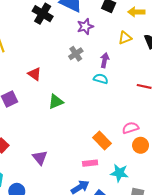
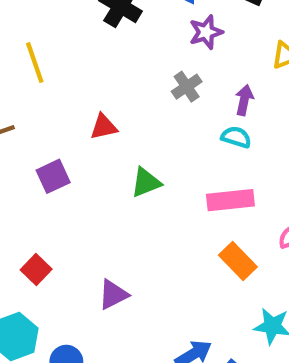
red triangle: (35, 74) -> (104, 127), turned -48
purple triangle: (40, 158) -> (113, 295), turned 42
pink rectangle: (90, 163) -> (230, 200), moved, size x1.5

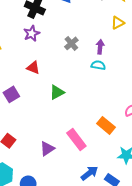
purple star: (206, 32) -> (32, 33), moved
red triangle: (104, 127) -> (33, 68), turned 40
pink rectangle: (230, 200) -> (76, 140), moved, turned 65

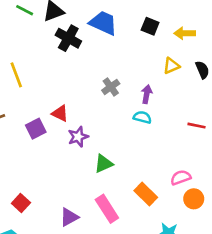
purple star: (32, 33) -> (78, 137), moved
green triangle: (57, 92) -> (104, 164), moved
purple square: (11, 94) -> (36, 129), moved

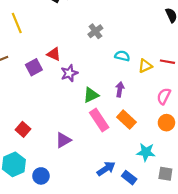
yellow triangle: (171, 66) -> (145, 66), moved
purple arrow: (147, 94) -> (120, 89), moved
pink semicircle: (181, 177) -> (164, 96), moved, turned -42
pink rectangle: (107, 209) -> (99, 120), moved

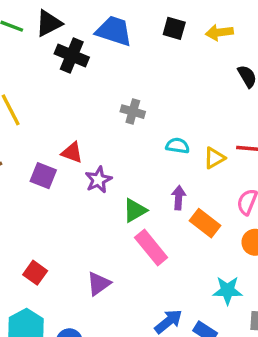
gray cross: (95, 31) -> (133, 112), turned -32
purple square: (34, 67) -> (43, 176), turned -35
orange rectangle: (126, 120) -> (205, 223), moved

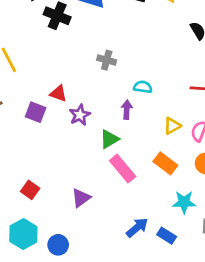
yellow triangle: (214, 158) -> (172, 126), moved
purple arrow: (179, 198) -> (127, 110), moved
orange rectangle: (205, 223) -> (165, 163), moved

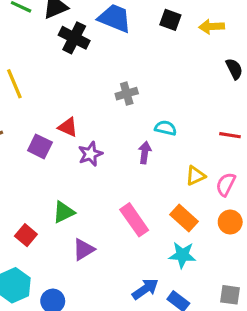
gray cross: (107, 60) -> (127, 94), turned -36
green triangle: (109, 139) -> (64, 212), moved
cyan star: (184, 202) -> (182, 255), moved

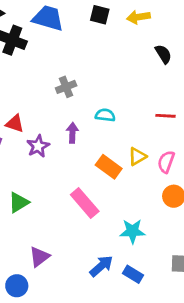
purple arrow: (145, 153) -> (72, 133), moved
orange rectangle: (184, 218) -> (109, 167), moved
purple triangle: (84, 249) -> (39, 257), moved

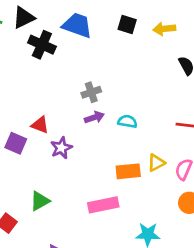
purple arrow: (72, 133) -> (94, 117), moved, turned 66
orange rectangle: (109, 167) -> (128, 171), turned -45
pink rectangle: (85, 203) -> (103, 205), turned -64

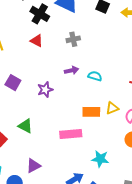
gray cross: (91, 92) -> (73, 39), moved
red triangle: (40, 125) -> (37, 41), moved
green triangle: (40, 201) -> (25, 126), turned 49

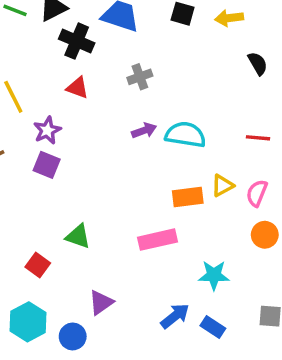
cyan semicircle: (95, 76) -> (185, 135), size x1.6
purple star: (45, 90) -> (47, 130), moved

